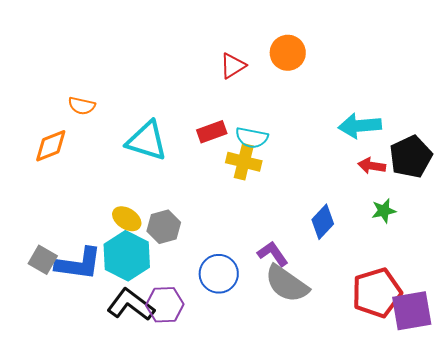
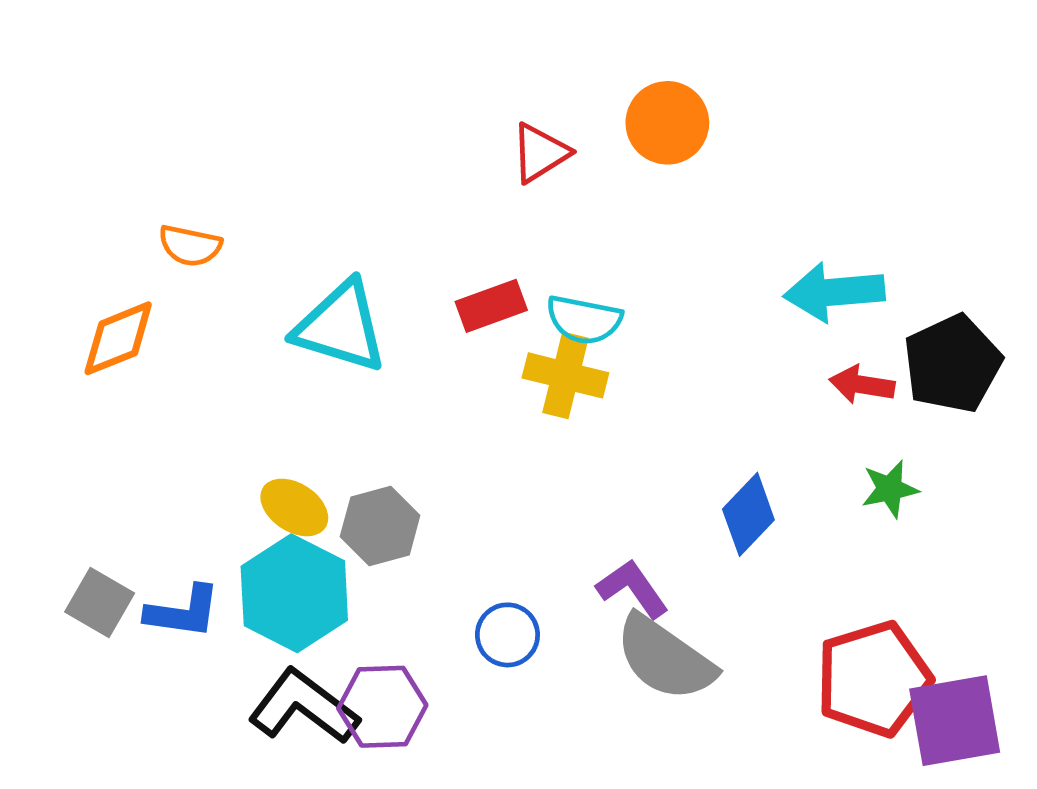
blue L-shape: (79, 264) -> (183, 612), size x0.7
blue circle: (219, 274) -> (507, 635), size x0.7

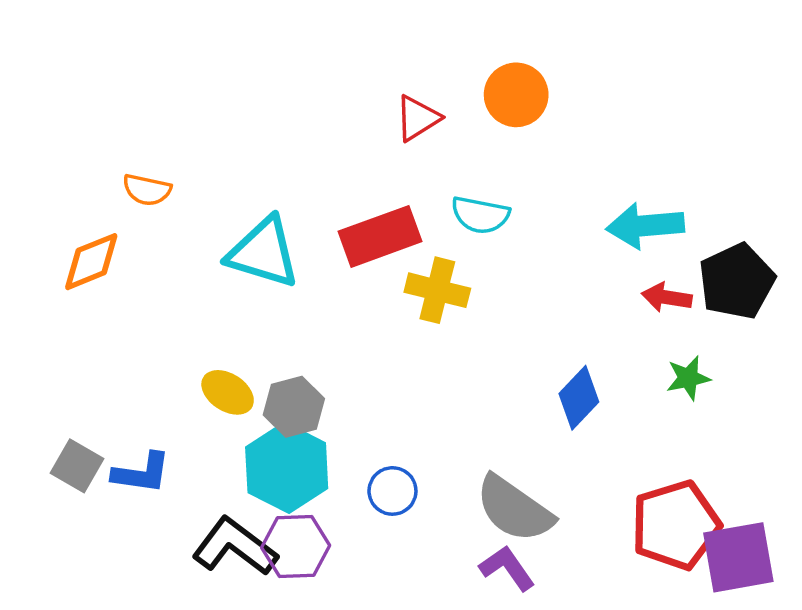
red rectangle: (491, 306) -> (380, 236), size x1.5
cyan semicircle: (584, 320) -> (480, 215), moved
purple L-shape: (633, 589) -> (507, 568), moved
cyan hexagon: (294, 593) -> (287, 468), moved

